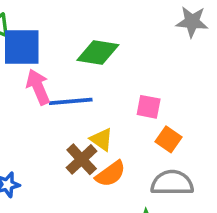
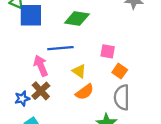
pink arrow: (38, 87) -> (41, 66), moved
brown cross: (82, 159) -> (41, 91), moved
gray semicircle: (172, 183) -> (122, 97), turned -90

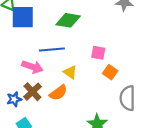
pink arrow: (41, 66) -> (32, 67), turned 132
orange semicircle: (85, 92) -> (58, 93), moved
gray semicircle: (122, 97) -> (127, 98), moved

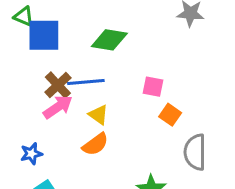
pink arrow: (32, 67) -> (58, 107), turned -54
yellow triangle: (70, 72) -> (98, 115), moved
brown cross: (32, 92) -> (58, 85), moved

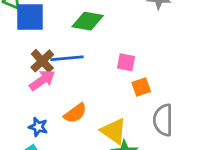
yellow triangle: (98, 115) -> (114, 131), moved, size x1.5
orange square: (170, 115) -> (141, 87), turned 36
blue star: (31, 154) -> (38, 127), moved, turned 30

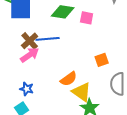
pink square: (126, 62) -> (87, 18), moved
orange semicircle: (75, 113) -> (69, 79), moved

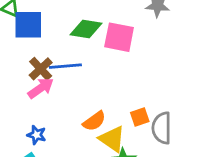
pink square: (87, 18) -> (119, 37), size x1.6
orange square: (102, 60) -> (140, 117), moved

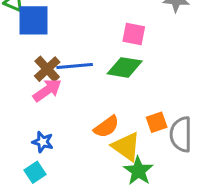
green diamond: (86, 29) -> (125, 67), moved
pink square: (119, 37) -> (134, 34), size x0.7

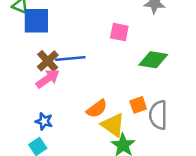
green diamond: (125, 67) -> (153, 60), moved

